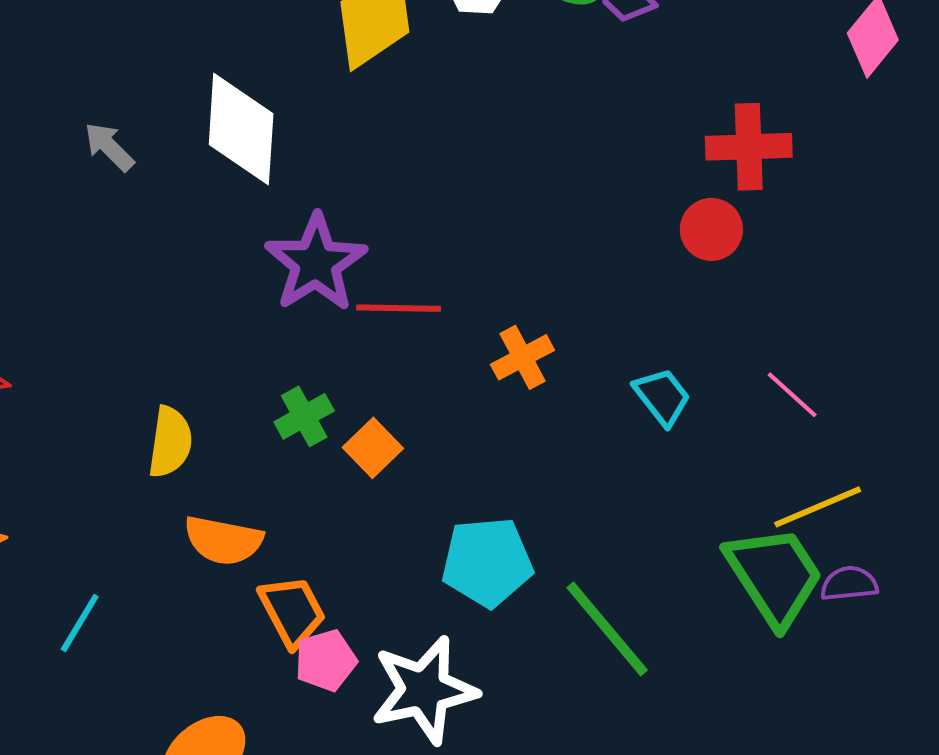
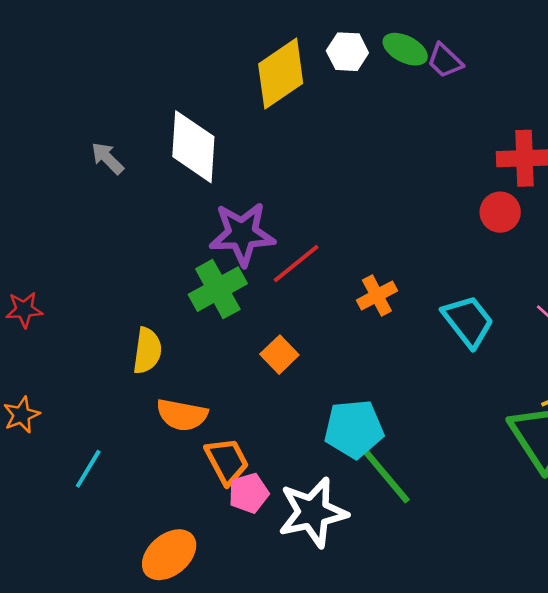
purple star: (316, 263) -> (242, 234), turned 30
red line: (399, 308) -> (296, 263), turned -40
cyan trapezoid: (662, 397) -> (468, 321), size x1.4
green cross: (304, 416) -> (218, 289), moved, size x1.5
green line: (607, 629) -> (383, 473), moved

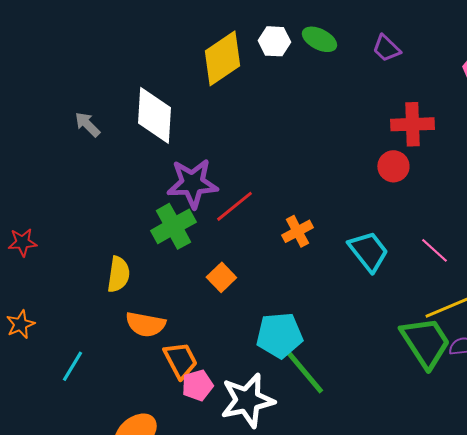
purple trapezoid: (445, 61) -> (386, 48), moved

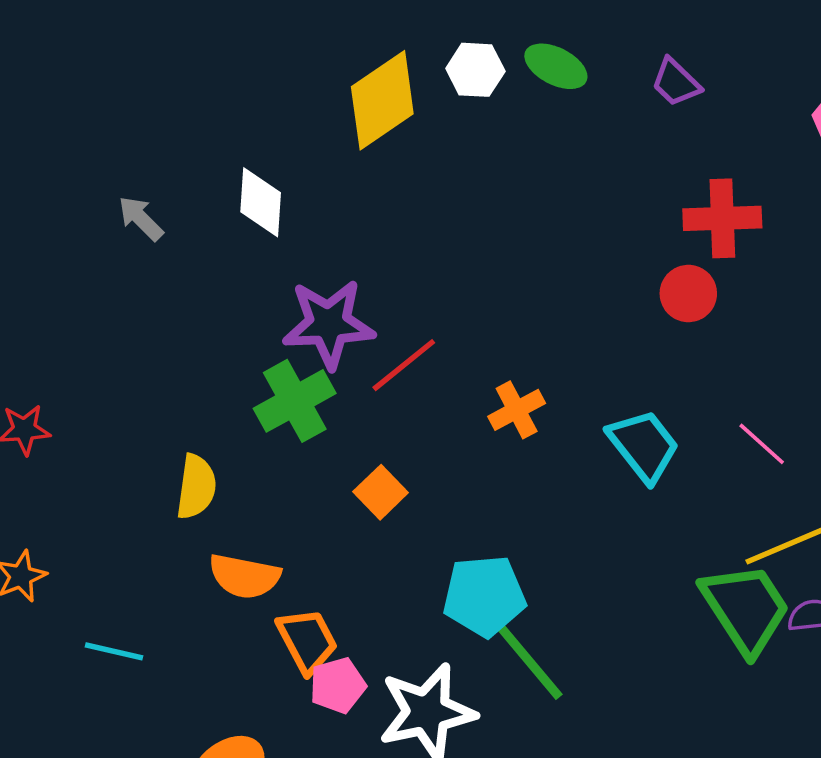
white diamond: (154, 115) -> (261, 202), size x0.7
cyan line: (72, 366) -> (114, 651), turned 72

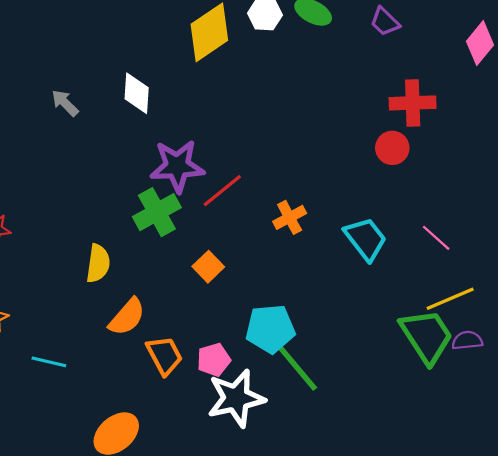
orange semicircle: (245, 576) -> (127, 317), turned -60
pink pentagon: (338, 685) -> (214, 360), moved

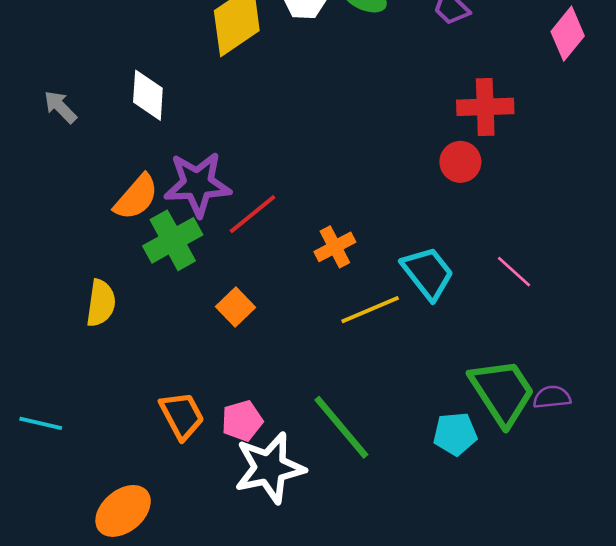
yellow line: (450, 299) -> (370, 310), moved
orange semicircle: (127, 317) -> (136, 197), moved
cyan pentagon: (270, 329) -> (455, 434), moved, size x0.7

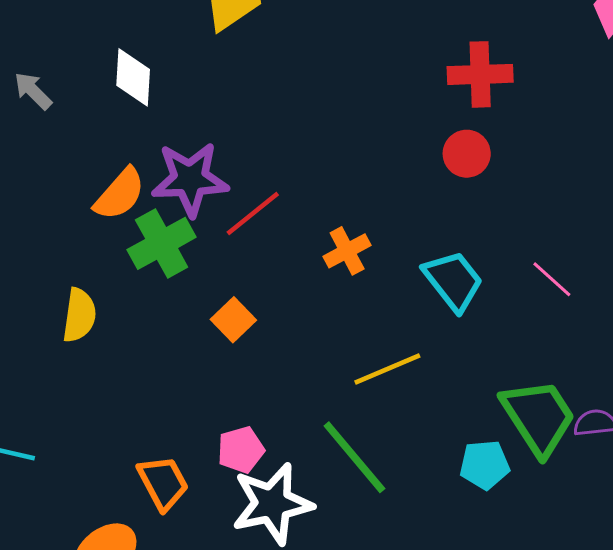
red cross: (485, 107) -> (480, 74), moved
red circle: (460, 162) -> (467, 154), moved
yellow line: (370, 310) -> (387, 369), moved
orange trapezoid: (182, 416) -> (163, 483), moved

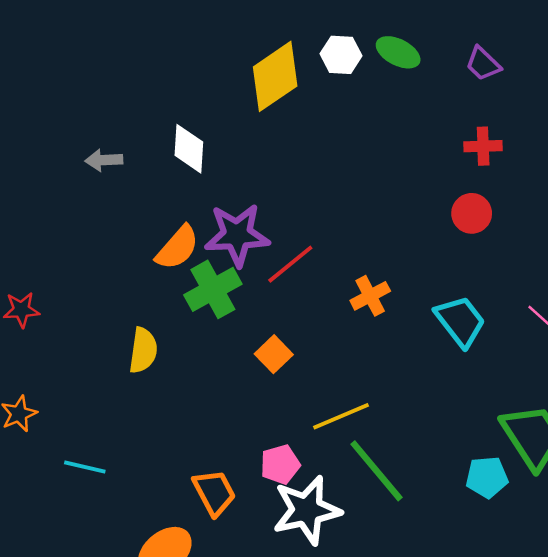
red cross: (480, 74) -> (483, 146), size x0.7
gray arrow: (33, 91) -> (104, 160), turned -48
yellow line: (387, 369) -> (341, 416), moved

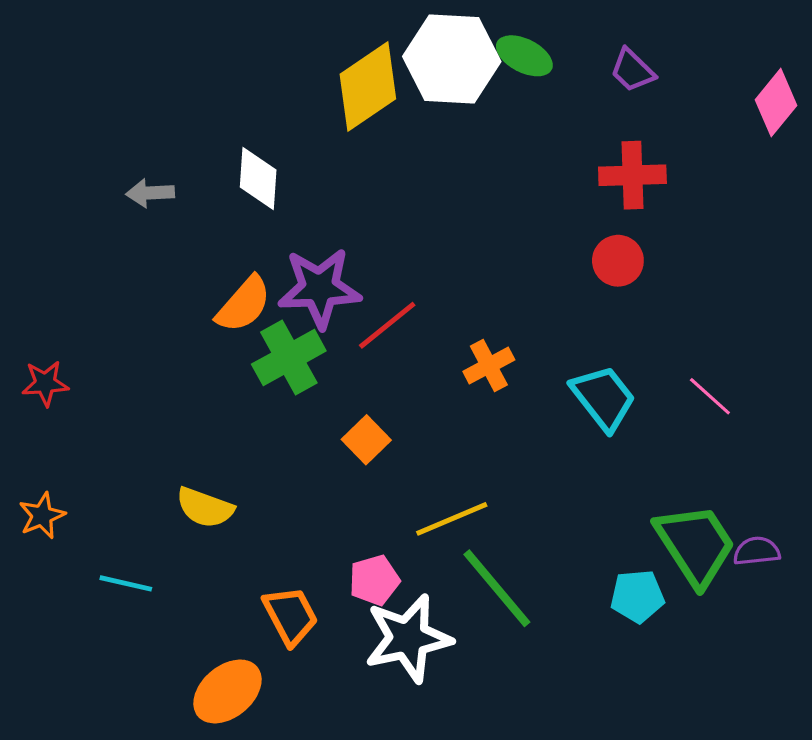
white hexagon: (341, 55) -> (452, 59), size x1.8
red cross: (483, 146) -> (632, 175), size x1.4
yellow semicircle: (143, 350) -> (205, 508), moved, turned 102

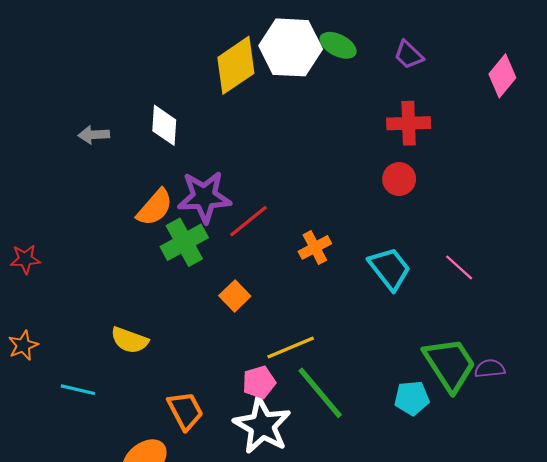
pink pentagon: (374, 580) -> (259, 382), moved
white star: (408, 638) -> (262, 425), turned -30

